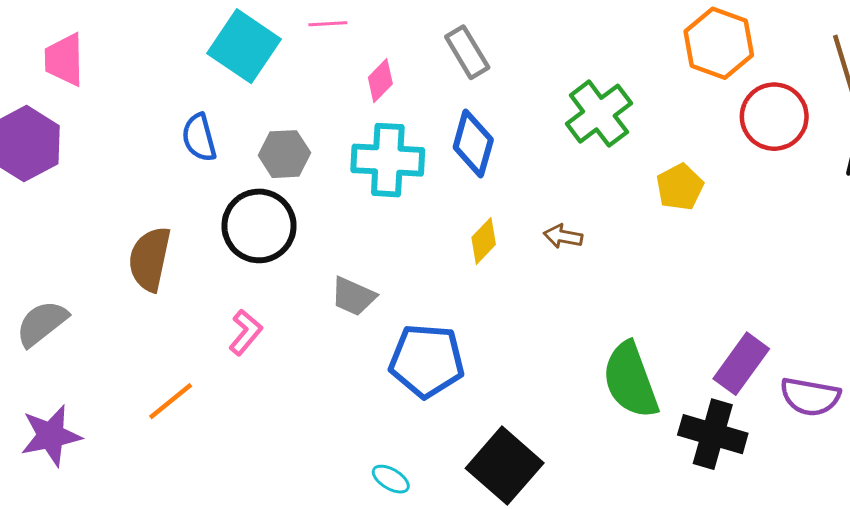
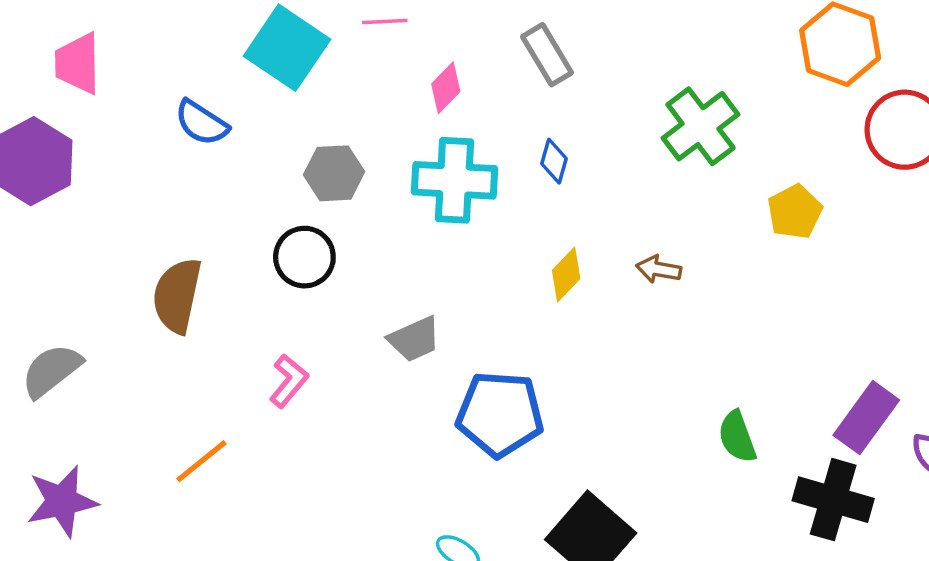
blue semicircle: (199, 138) -> (202, 123), moved, turned -42
blue diamond: (473, 144) -> (554, 161), size x0.6
black circle: (259, 226) -> (304, 257), size x0.7
gray trapezoid: (353, 296) -> (414, 339), turned -48
green semicircle: (630, 380) -> (737, 437), size x0.6

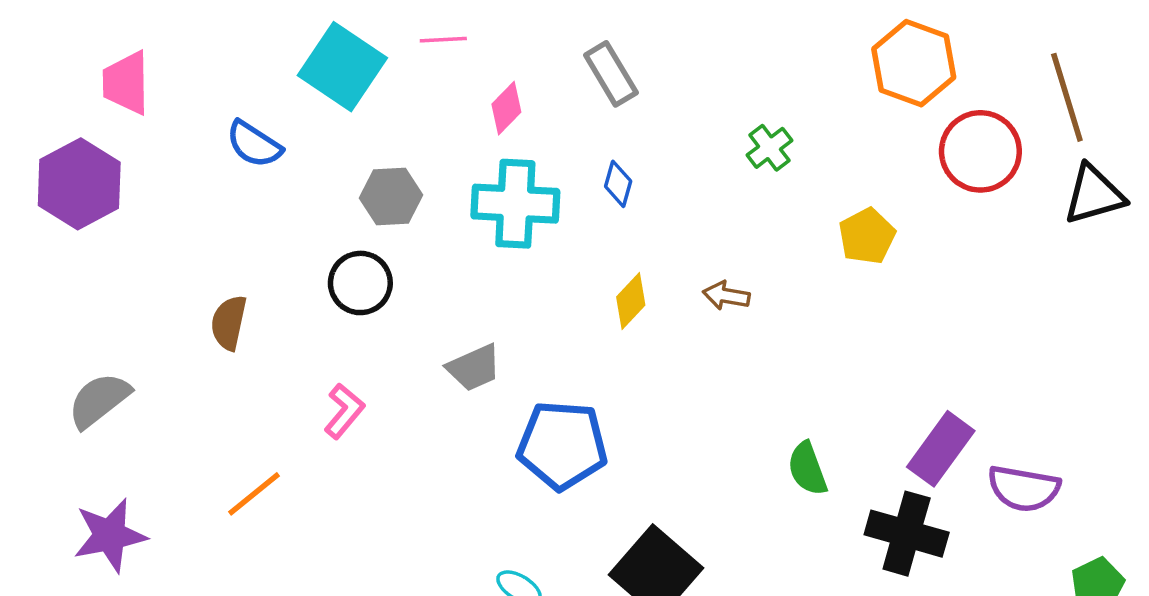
green cross: (701, 126) -> (770, 148), size x0.6
brown semicircle: (177, 295) -> (229, 323), size x0.7

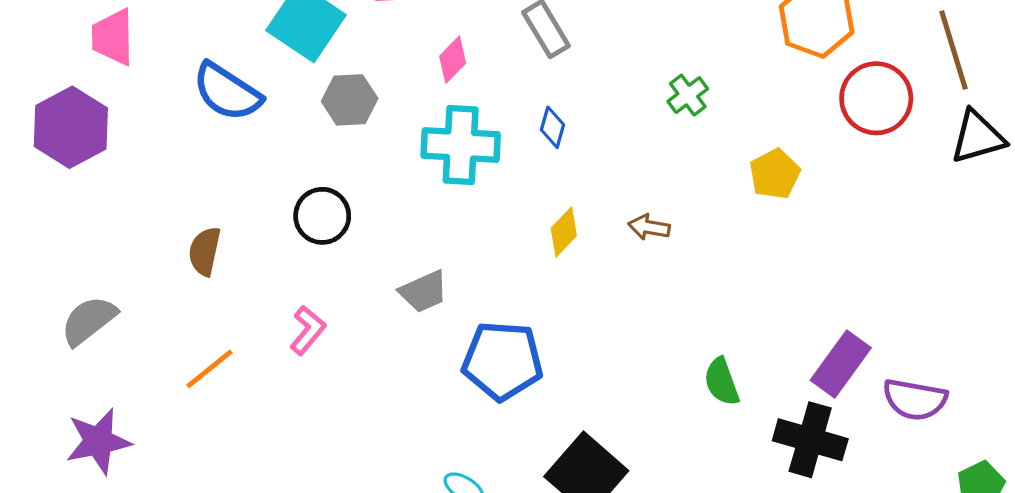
blue semicircle: (254, 144) -> (227, 92), size x1.4
gray hexagon: (391, 196) -> (350, 100), moved
orange line: (254, 494) -> (209, 369), moved

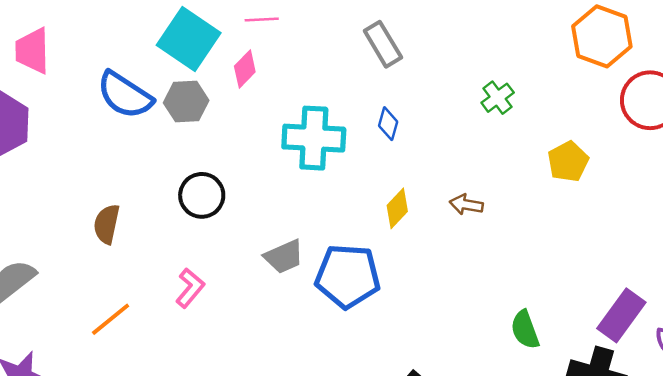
pink diamond: (453, 60) -> (245, 69), moved
gray hexagon: (350, 100) -> (186, 102), moved
blue pentagon: (503, 361) -> (348, 276), moved

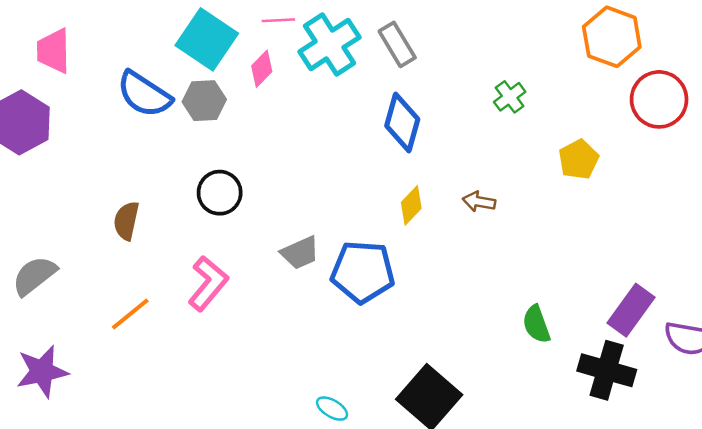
blue diamond: (388, 124) -> (402, 122), size x1.8
cyan cross: (314, 138) -> (329, 44), moved, turned -36
pink L-shape: (190, 288) -> (208, 283), size x1.4

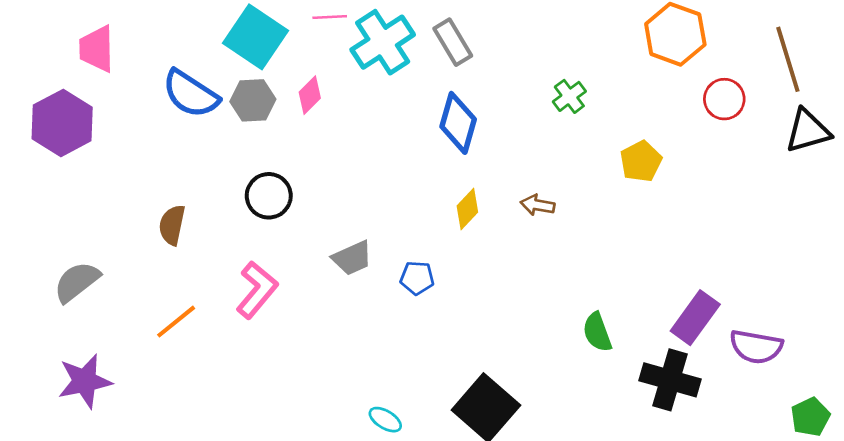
pink diamond: (262, 69) -> (310, 95), moved
red circle: (659, 99) -> (724, 99), size x0.7
blue pentagon: (363, 272) -> (417, 278), size x0.5

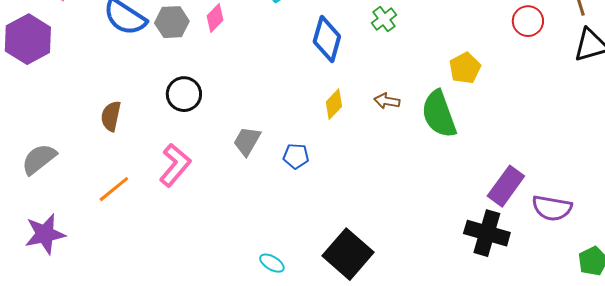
green cross: (569, 96) -> (384, 19), moved
gray trapezoid: (352, 258) -> (247, 141), turned 144
green semicircle: (597, 332) -> (439, 114), moved, size x1.6

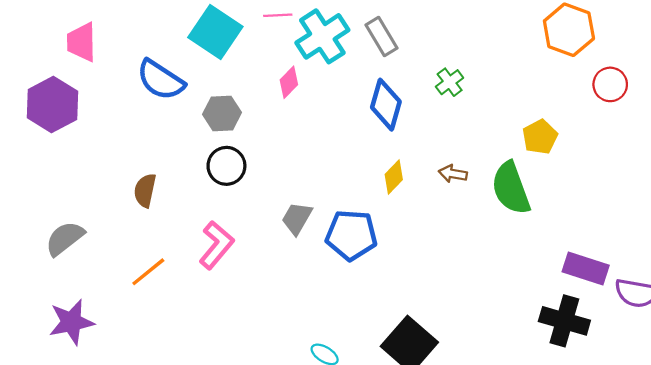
pink diamond: (215, 18) -> (289, 82), moved
gray hexagon: (172, 22) -> (222, 113), moved
blue pentagon: (296, 156) -> (351, 235), size x1.8
purple rectangle: (506, 186) -> (586, 268), turned 72

